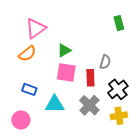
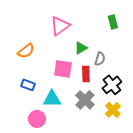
pink triangle: (36, 28) -> (60, 26), moved
green triangle: (64, 50) -> (81, 48), moved
yellow cross: (119, 116) -> (113, 110), turned -35
pink circle: (21, 120) -> (37, 119), moved

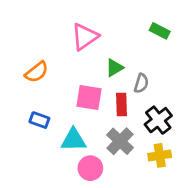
green rectangle: (113, 22) -> (160, 31), turned -48
yellow cross: (113, 110) -> (160, 155), turned 35
pink circle: (37, 119) -> (90, 168), moved

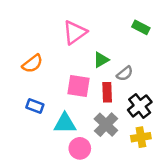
gray semicircle: (141, 83) -> (125, 74), turned 35

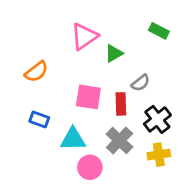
green triangle: (101, 60) -> (114, 53), moved

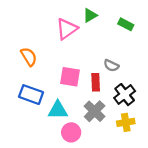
green triangle: (114, 53) -> (90, 15), moved
orange semicircle: (36, 72) -> (29, 57), turned -84
gray semicircle: (141, 83) -> (111, 66), turned 64
blue rectangle: (39, 119) -> (31, 95), size x1.5

